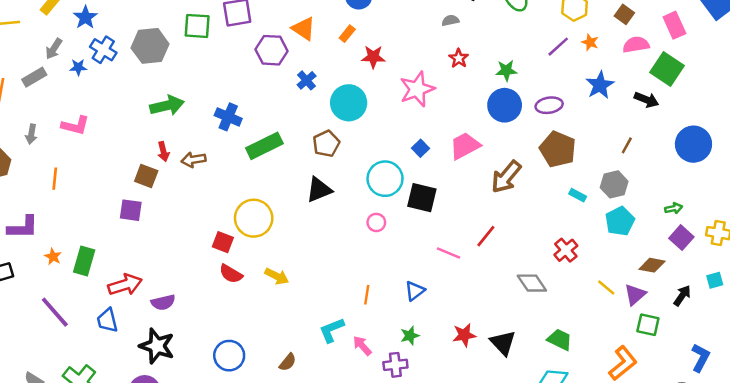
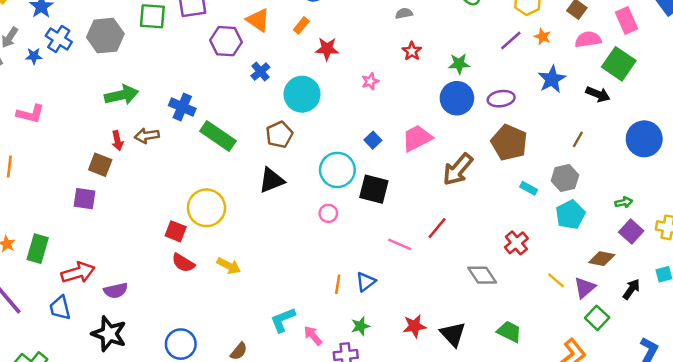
pink star: (417, 89) -> (370, 81), size x0.5
green rectangle: (264, 146) -> (218, 136), turned 60
brown arrow: (193, 160) -> (147, 136), moved
orange line: (367, 295) -> (338, 284), moved
green square: (648, 325) -> (597, 318), turned 30

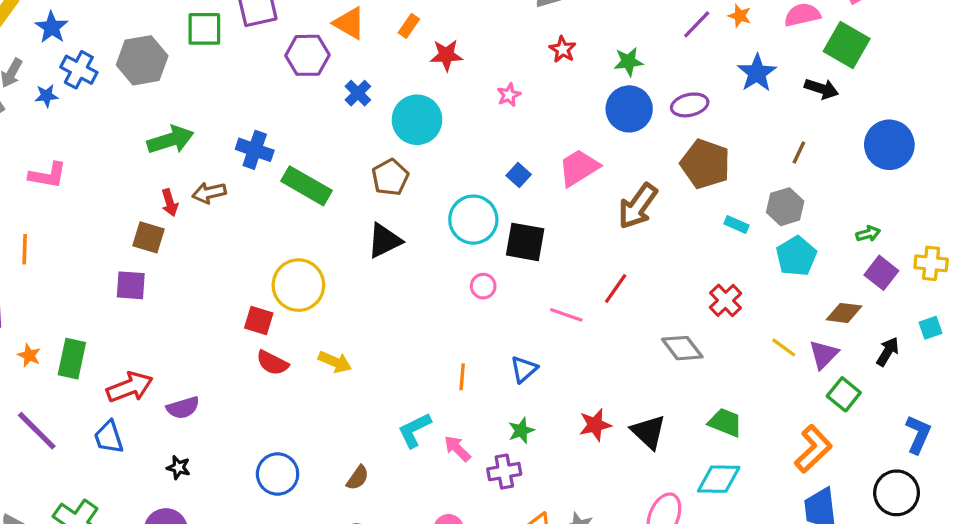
pink circle: (328, 213) -> (483, 286), moved
orange line: (338, 284) -> (462, 377), moved
black star: (109, 334) -> (178, 468), size x0.5

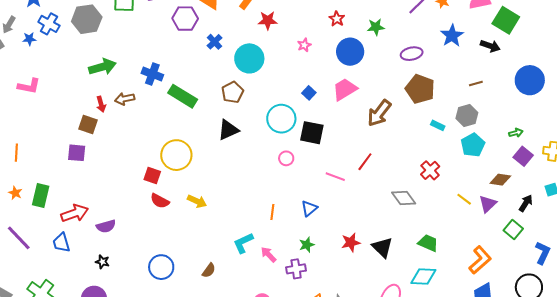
blue circle: (629, 109) -> (350, 52), moved
brown line: (799, 152) -> (476, 83), turned 48
orange line: (25, 249) -> (16, 153), moved
green square: (844, 394) -> (513, 230), moved

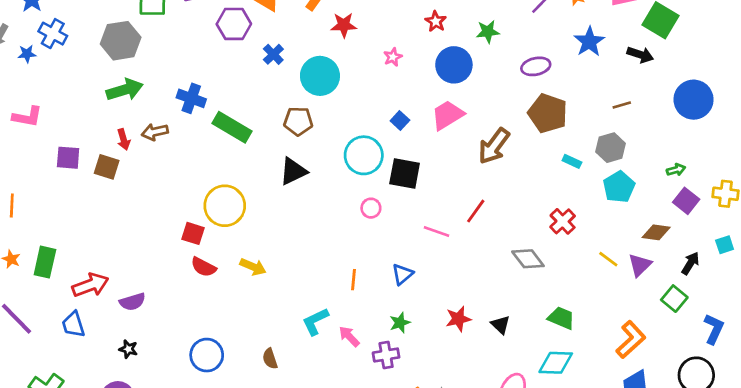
gray hexagon: (87, 19) -> (121, 41), moved
brown pentagon: (233, 92) -> (298, 121), turned 30
purple square: (77, 153) -> (68, 158), moved
black triangle: (382, 247) -> (501, 325), size x0.7
brown semicircle: (209, 270) -> (270, 359), turned 126

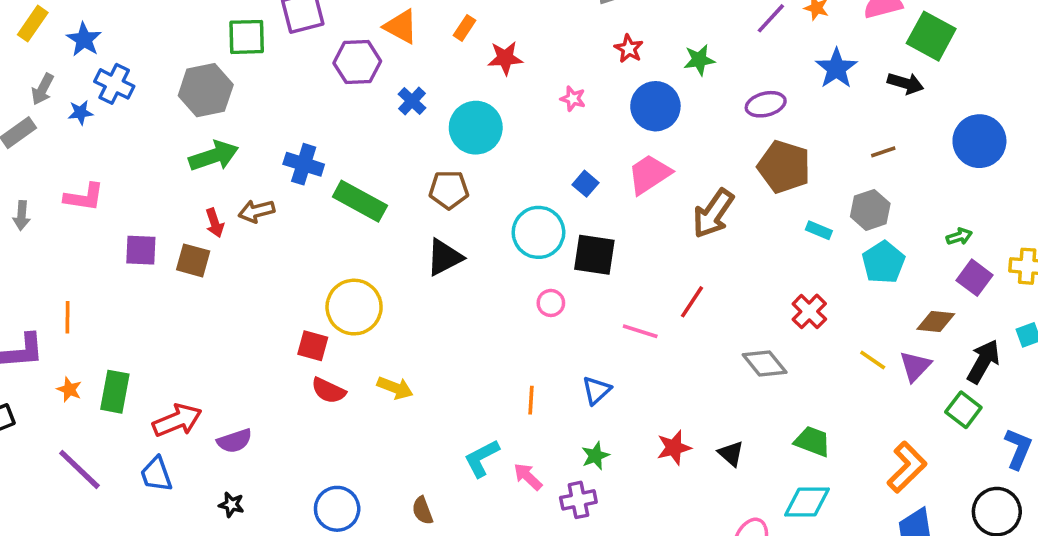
pink star: (393, 57) -> (573, 99), turned -30
black arrow: (690, 263) -> (983, 361), size x1.4

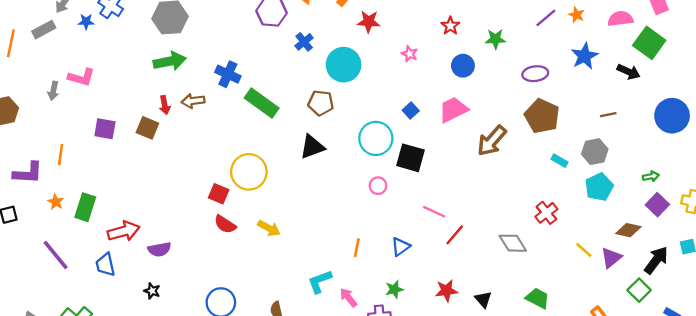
blue circle: (655, 106) -> (463, 66), size x0.7
gray arrow: (22, 215) -> (53, 91), moved
purple square: (141, 250) -> (105, 129), moved
red line: (692, 302) -> (455, 235), moved

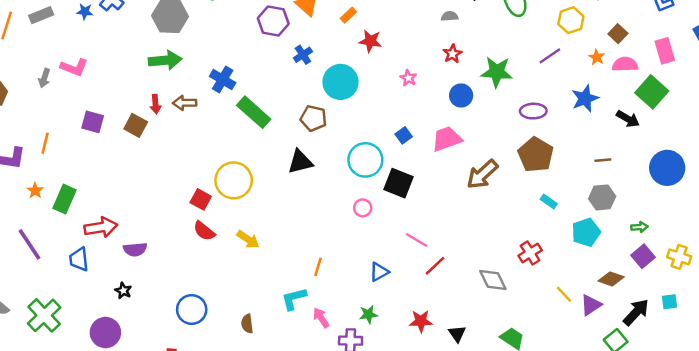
orange star: (577, 15) -> (597, 57), moved
green star: (495, 39) -> (497, 72), size x1.5
gray hexagon: (595, 152) -> (602, 197), moved
orange line: (357, 248) -> (318, 267), moved

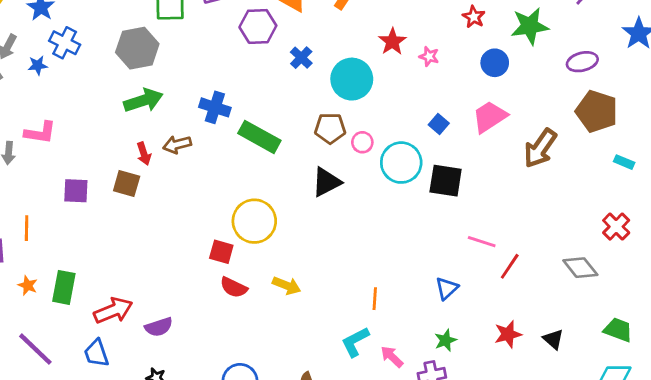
red star: (370, 41) -> (392, 42), moved, turned -30
pink circle: (363, 208) -> (362, 142), moved

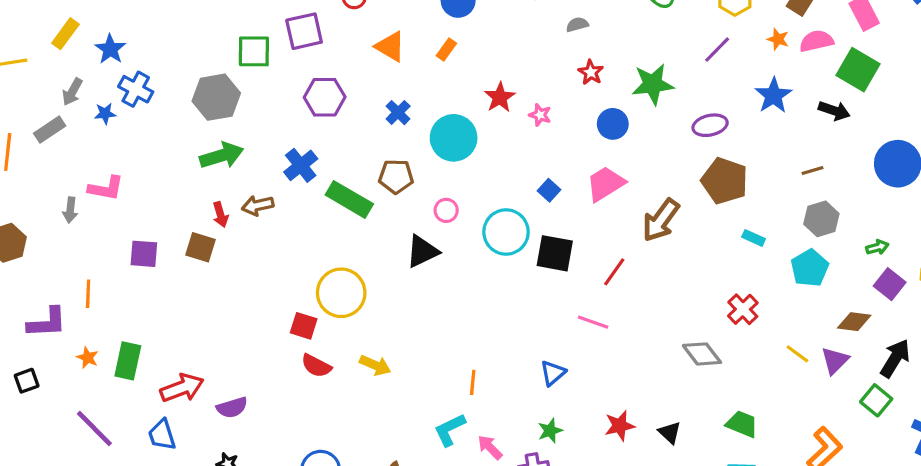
purple hexagon: (258, 26) -> (325, 97), moved
blue cross: (215, 107) -> (301, 165), turned 32
brown pentagon: (330, 128) -> (396, 176), moved
pink circle: (362, 142) -> (446, 210), moved
red line: (510, 266) -> (614, 272), moved

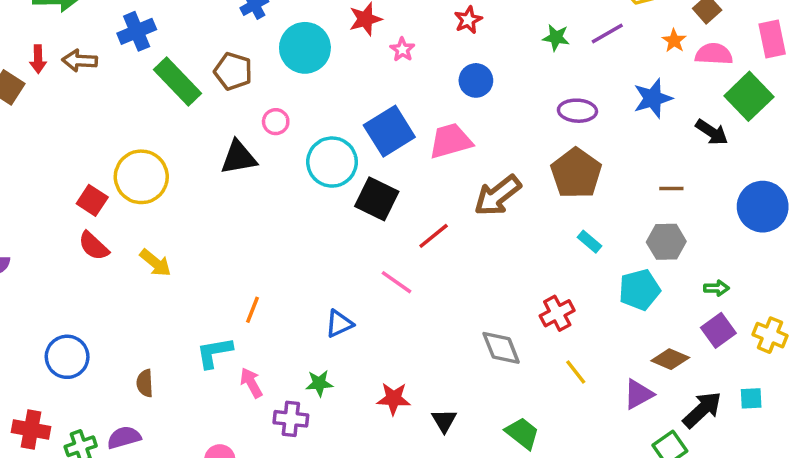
green star: (653, 84) -> (556, 37), moved, size x0.6
blue square: (549, 190) -> (389, 131), size x2.0
yellow line: (797, 354) -> (576, 372), moved

